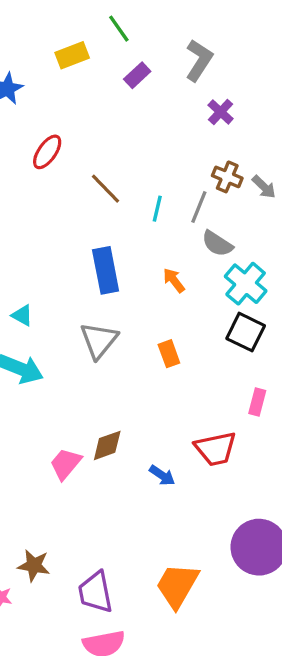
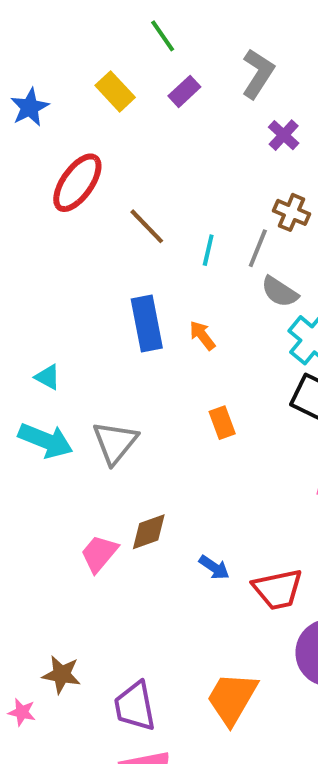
yellow rectangle: (72, 55) -> (115, 91), moved, turned 68
red ellipse: (47, 152) -> (77, 183), size x1.4
orange arrow: (174, 280) -> (202, 335), moved
gray triangle: (99, 340) -> (115, 442), moved
red trapezoid: (216, 449) -> (278, 589), moved

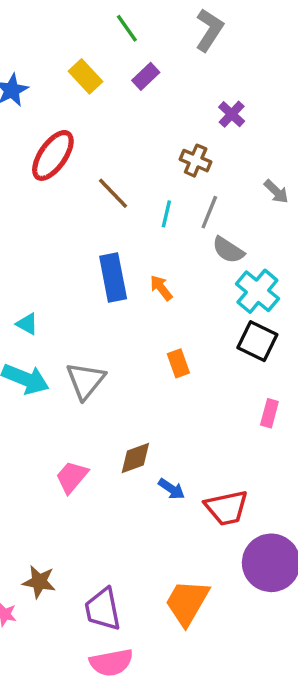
gray L-shape: (258, 74) -> (209, 30), moved
brown cross: (292, 212) -> (196, 161), moved
brown diamond: (149, 532) -> (135, 458), moved

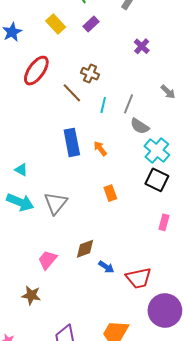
brown cross: (196, 161) -> (90, 74), moved
brown star: (39, 582) -> (31, 295), moved

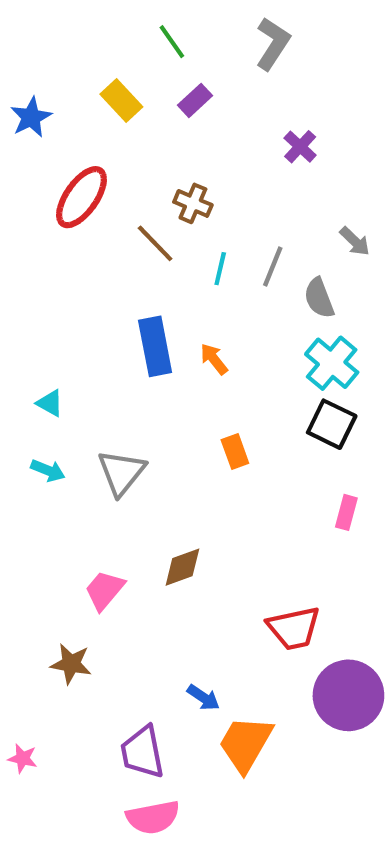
gray semicircle: (140, 126) -> (319, 298), moved, turned 36
cyan arrow: (20, 202) -> (48, 470), size x0.6
blue arrow: (106, 267) -> (203, 697), moved

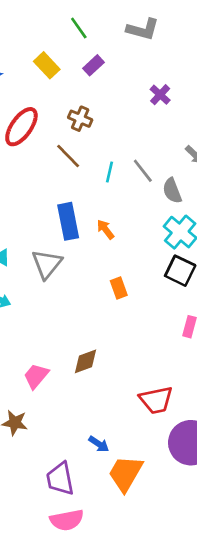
gray L-shape: (273, 44) -> (143, 29), turned 72
brown cross: (193, 203) -> (80, 119), moved
gray line: (273, 267) -> (143, 171), turned -60
gray triangle: (121, 473) -> (47, 264), moved

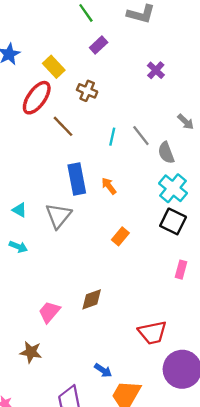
yellow rectangle: (47, 65) -> (54, 67), moved
brown line: (68, 156) -> (63, 126), moved
orange rectangle: (119, 288) -> (120, 236), turned 60

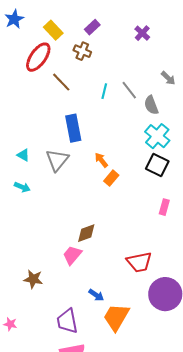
purple rectangle: (99, 45) -> (92, 27), moved
orange arrow: (109, 186) -> (101, 160), moved
pink trapezoid: (49, 312) -> (72, 255), moved

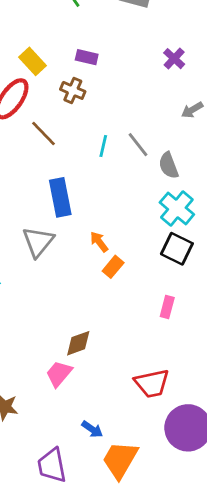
purple rectangle: (92, 27) -> (87, 57), turned 56
purple cross: (142, 33) -> (174, 59), moved
gray arrow: (168, 78) -> (192, 110), moved, turned 105
pink rectangle: (164, 207) -> (167, 307), moved

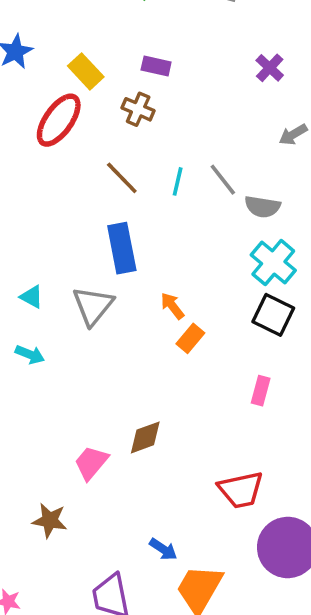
brown line: (44, 134) -> (122, 178), moved
gray semicircle: (169, 165) -> (262, 207), turned -60
pink trapezoid: (59, 374) -> (91, 463), moved

